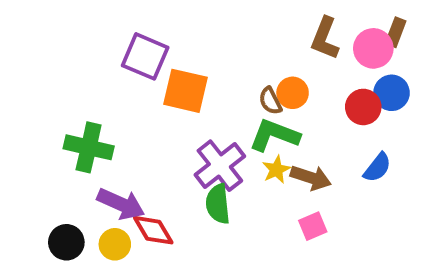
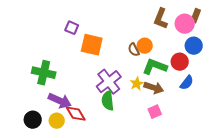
purple square: (145, 56) -> (72, 28), size x0.6
red circle: (363, 107) -> (180, 62), moved
green L-shape: (274, 135) -> (155, 67), moved

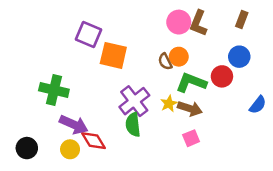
pink circle: (185, 24) -> (179, 22), moved
purple square: (72, 28) -> (89, 34), size x1.5
blue semicircle: (187, 83) -> (258, 105), moved
black circle: (33, 120) -> (27, 148), moved

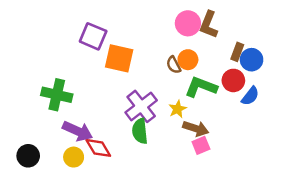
brown rectangle: (242, 20) -> (237, 52), moved
blue semicircle: (258, 105) -> (250, 96), moved
brown arrow: (190, 109) -> (196, 128), moved

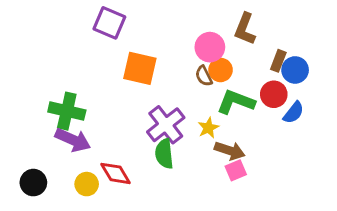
pink circle: (188, 23) -> (210, 47), moved
purple square: (93, 36) -> (109, 23), moved
purple arrow: (78, 131) -> (73, 140), moved

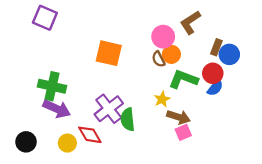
purple square: (109, 23) -> (45, 18), moved
brown L-shape: (245, 29) -> (190, 22), turned 35
blue semicircle: (294, 113) -> (215, 87), moved
purple cross: (166, 125) -> (109, 109), moved

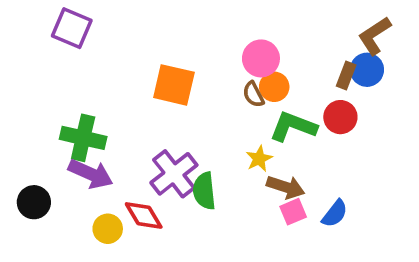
brown L-shape: (190, 22) -> (374, 36), moved
blue circle: (229, 54) -> (367, 70), moved
blue semicircle: (215, 87) -> (335, 214), moved
black circle: (26, 142) -> (34, 202), moved

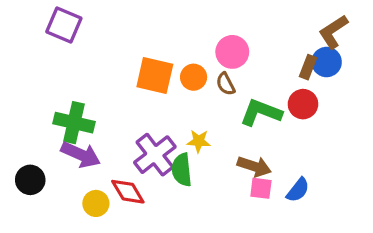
orange circle: (274, 87) -> (194, 77), moved
yellow star: (259, 159) -> (199, 141), moved, turned 30
pink square: (293, 212) -> (261, 188), turned 30

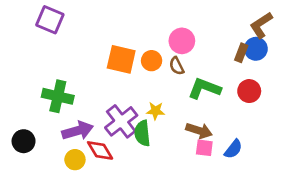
red circle: (303, 104) -> (249, 91), moved
purple arrow: (81, 155) -> (78, 131), moved, turned -40

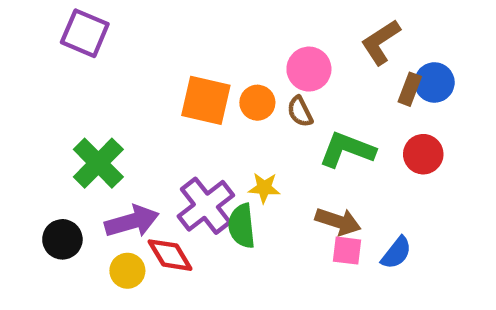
brown L-shape: (261, 25) -> (381, 42), moved
green cross: (58, 96) -> (98, 163), turned 32
black circle: (24, 141) -> (62, 239), moved

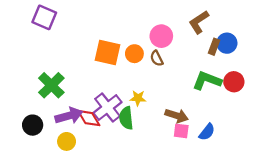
green L-shape: (347, 150) -> (207, 81), moved
red circle: (423, 154) -> (234, 82), moved
red diamond: (170, 255) -> (89, 118), moved

